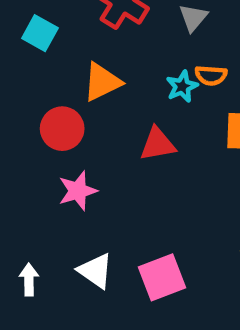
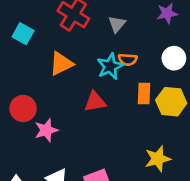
cyan star: (182, 86) -> (110, 66), size x1.4
red circle: (62, 129) -> (23, 108), moved

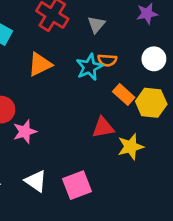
orange rectangle: (144, 94) -> (124, 95), turned -50
red triangle: (95, 102) -> (103, 127), moved
yellow star: (158, 159) -> (131, 147), moved

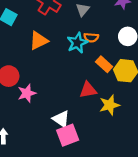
white triangle: (36, 181) -> (61, 119), moved

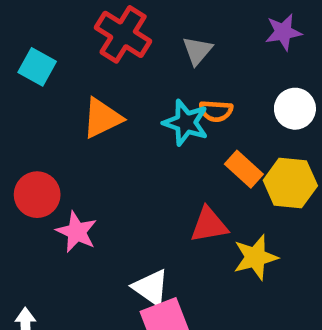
cyan star: (77, 43) -> (186, 123), turned -30
pink star: (27, 93) -> (77, 232), turned -30

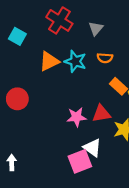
cyan star: (186, 123) -> (75, 61), moved
pink star: (77, 232) -> (76, 117), moved, turned -30
white triangle: (151, 288) -> (92, 148), moved

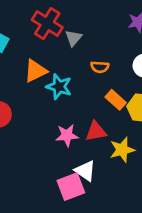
gray triangle: (96, 28) -> (73, 38), moved
cyan star: (75, 61) -> (59, 87), moved

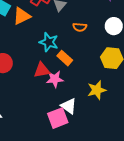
orange triangle: (35, 71) -> (22, 16), moved
orange rectangle: (116, 100) -> (65, 58), moved
red triangle: (96, 131) -> (42, 70), moved

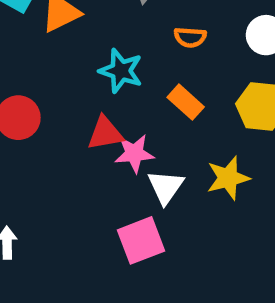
orange rectangle: (65, 58) -> (186, 102), moved
white triangle: (69, 106) -> (166, 187), moved, turned 30

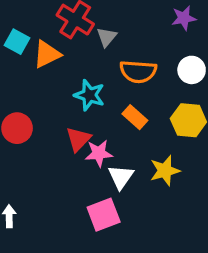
orange semicircle: (190, 37) -> (138, 72), size x1.6
red triangle: (105, 133) -> (78, 139), turned -36

